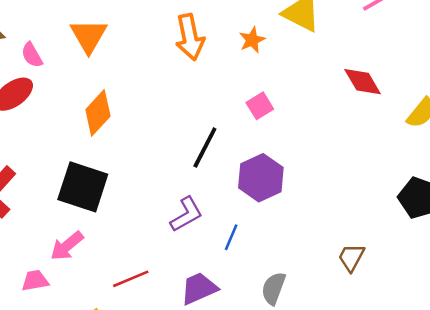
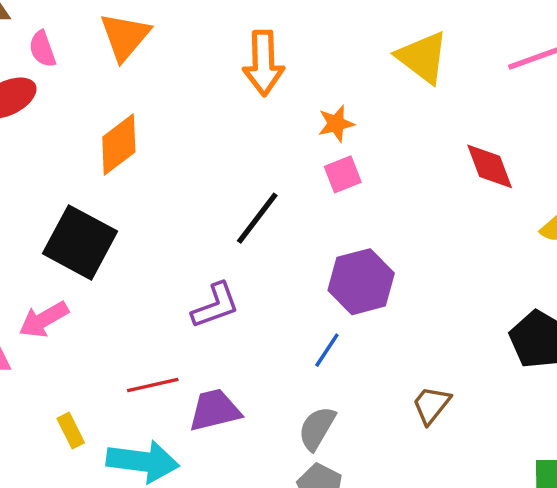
orange star: (252, 40) -> (336, 124), moved
purple hexagon: (261, 178) -> (361, 282), moved
blue line: (231, 237) -> (327, 350), moved
red line: (131, 279) -> (153, 385), moved

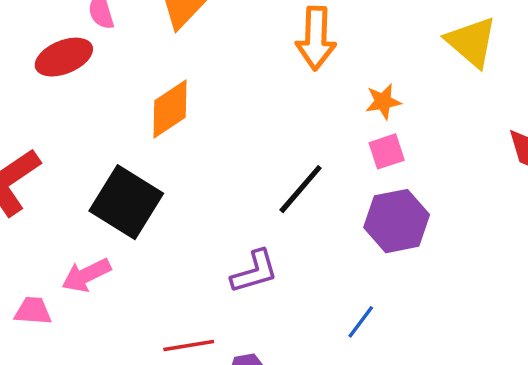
purple hexagon: (361, 282) -> (397, 221), moved

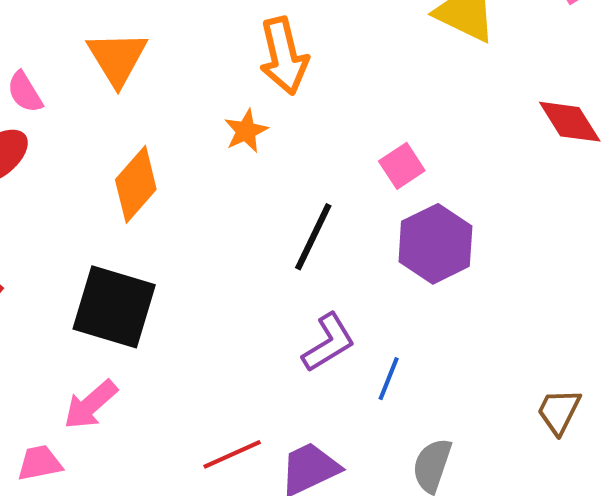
orange star: (383, 101) -> (246, 131), moved
purple L-shape: (254, 272) -> (329, 343), moved
blue line: (361, 322) -> (389, 379), moved

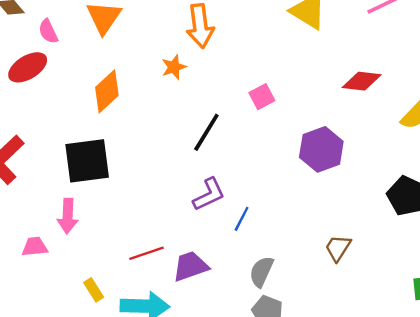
red diamond: (570, 122) -> (362, 81), turned -57
purple hexagon: (435, 244) -> (321, 149), moved
black square: (114, 307) -> (87, 161), turned -30
pink arrow: (91, 405) -> (68, 216), turned -52

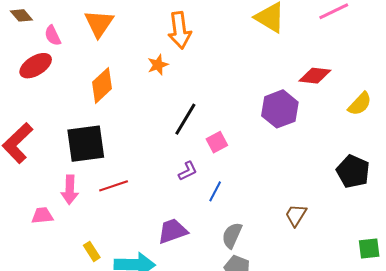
pink square: (262, 97) -> (217, 142), moved
purple hexagon: (321, 149) -> (280, 109), moved
purple L-shape: (209, 194) -> (188, 171), size x0.7
red line: (147, 253) -> (114, 186), moved

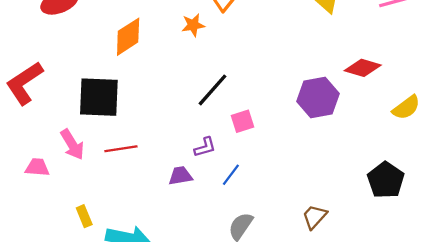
pink arrow: (70, 190) -> (72, 144), turned -44
purple trapezoid: (173, 231) -> (180, 176), moved, size x0.7

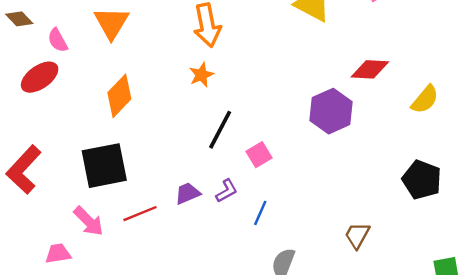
orange star: (193, 25) -> (201, 75), moved
purple trapezoid: (180, 176) -> (188, 193), moved

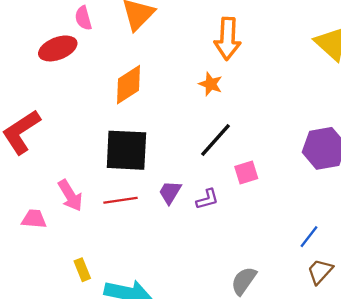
orange star: (201, 75) -> (211, 84), turned 30
black square: (104, 166) -> (126, 150), moved
purple trapezoid: (188, 193) -> (170, 192), turned -50
blue line: (260, 213) -> (309, 237), moved

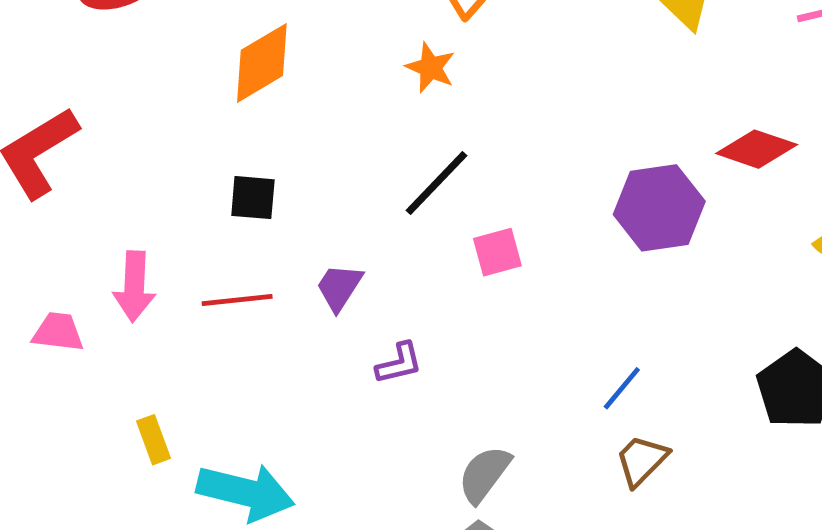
black square: (126, 150) -> (253, 198), size x0.5
pink arrow: (70, 195) -> (134, 286), turned 32
purple L-shape: (207, 199) -> (399, 363), moved

